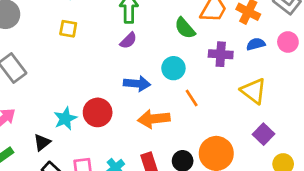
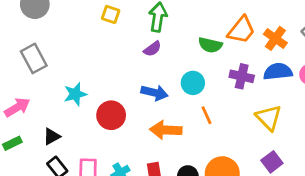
green semicircle: (185, 28) -> (210, 45), turned -45
yellow square: (68, 29) -> (111, 14), moved
blue semicircle: (256, 44) -> (278, 72), size x1.5
cyan star: (65, 119) -> (75, 94), moved

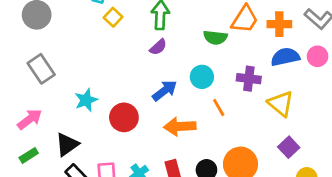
yellow square: (111, 14) -> (113, 17), turned 30
orange cross: (275, 38) -> (279, 24), turned -30
purple cross: (242, 76) -> (249, 79), moved
blue arrow: (154, 93) -> (165, 91), turned -45
black triangle: (52, 136) -> (67, 145), size x1.4

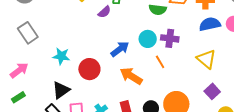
purple semicircle: (158, 47) -> (104, 12), moved
purple cross: (249, 79) -> (170, 38), moved
cyan star: (86, 100) -> (61, 56), turned 30
orange arrow: (180, 126) -> (131, 76), turned 35
black triangle: (67, 145) -> (61, 90), moved

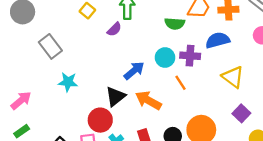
blue semicircle: (210, 24) -> (218, 40), moved
gray rectangle: (28, 33) -> (50, 46), moved
red circle: (89, 69) -> (100, 120), moved
black triangle: (61, 90) -> (115, 96), moved

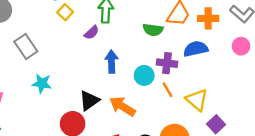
cyan circle: (165, 57) -> (144, 75), moved
blue arrow: (134, 71) -> (112, 62), moved, turned -55
yellow triangle: (233, 77) -> (197, 100), moved
orange line: (180, 83) -> (167, 90), moved

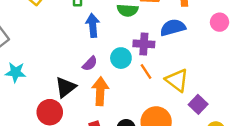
purple semicircle: (92, 32) -> (90, 64), moved
blue arrow: (112, 62) -> (93, 25), moved
orange arrow: (122, 106) -> (100, 91), turned 64

